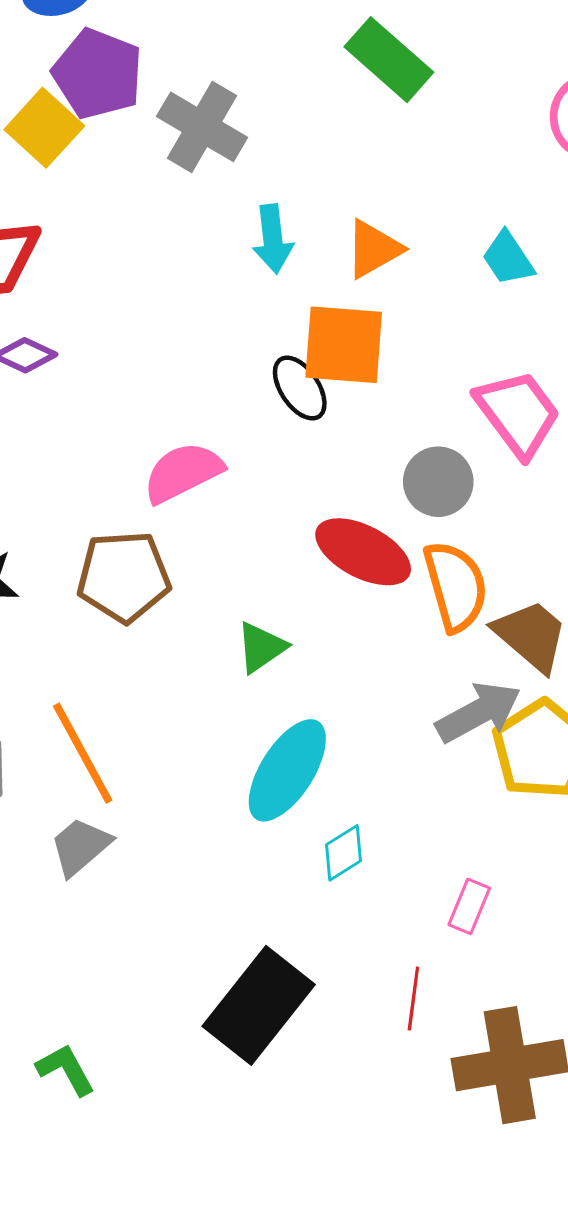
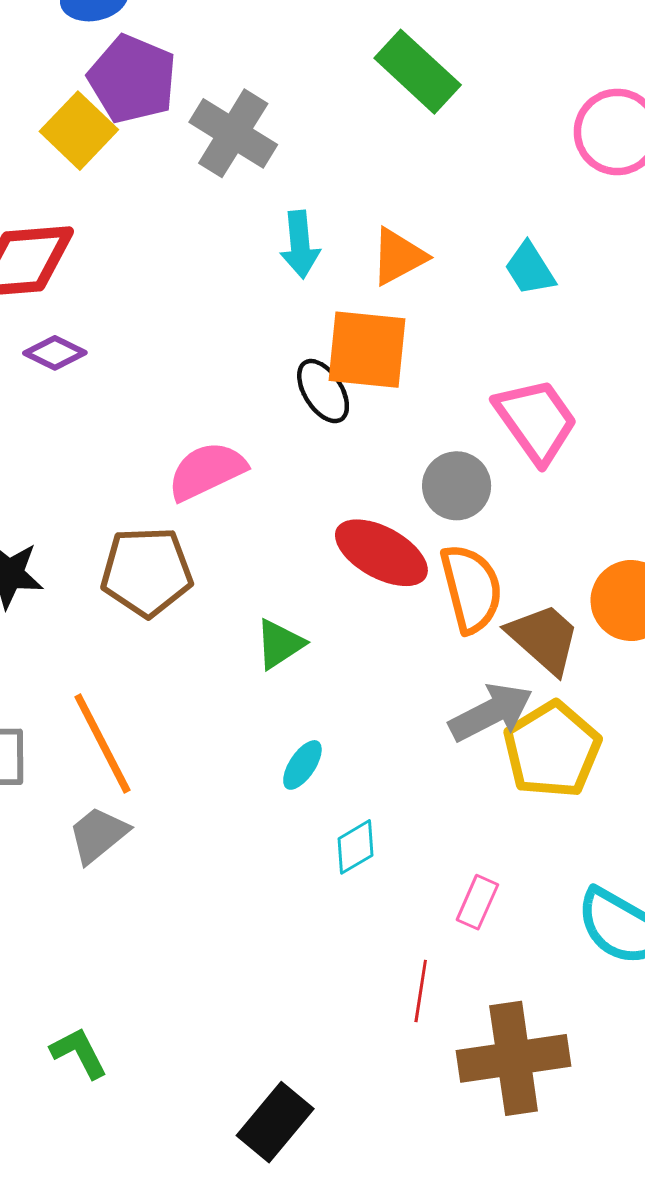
cyan ellipse: (287, 770) -> (302, 765), size x0.5
black rectangle: (259, 1005) -> (275, 1122), moved, size x0.7

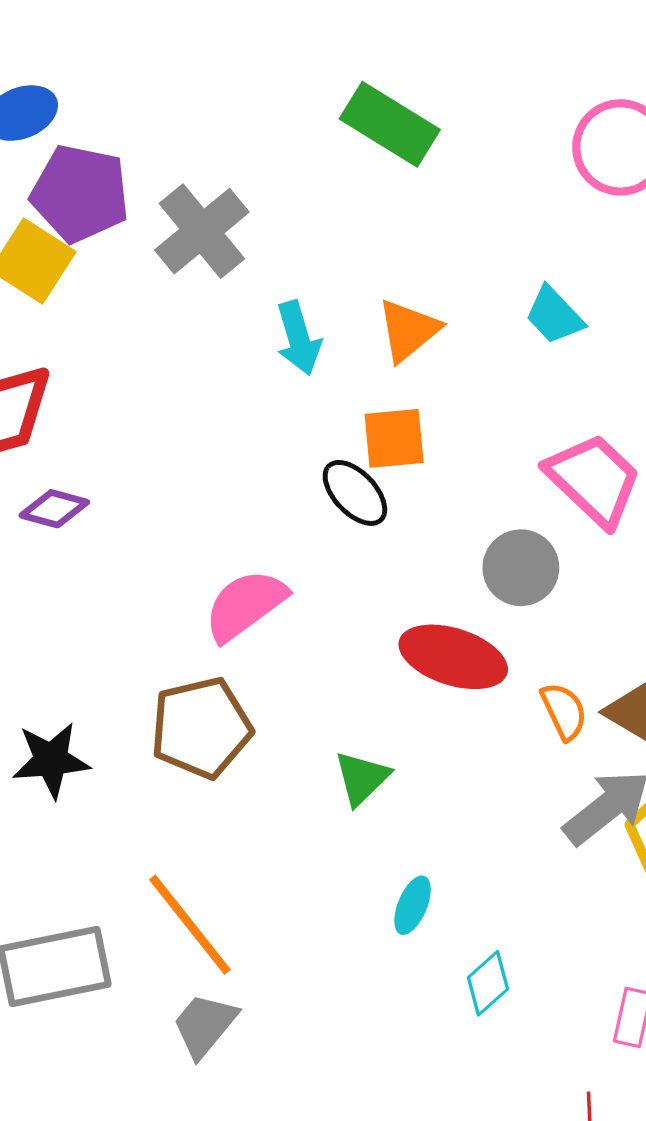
gray cross: (233, 133) -> (202, 231), turned 30
orange square: (367, 350) -> (394, 438), size x0.7
orange semicircle: (471, 588) -> (564, 711), moved, size x0.6

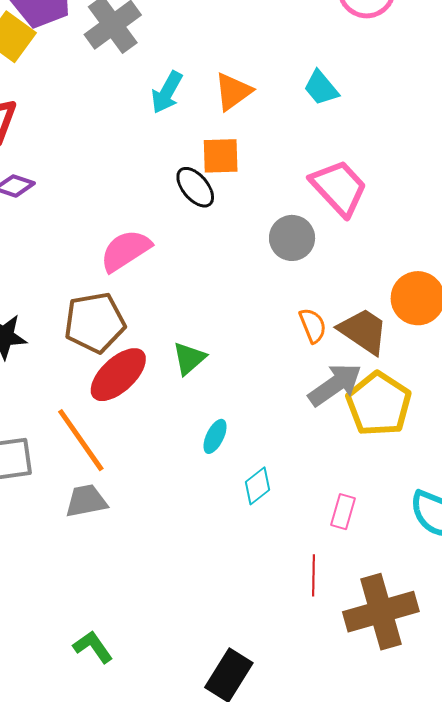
cyan arrow: (298, 338) -> (167, 92), turned 42
red ellipse: (453, 657) -> (118, 375), moved, turned -64
gray trapezoid: (205, 1025) -> (86, 501), turned 36

